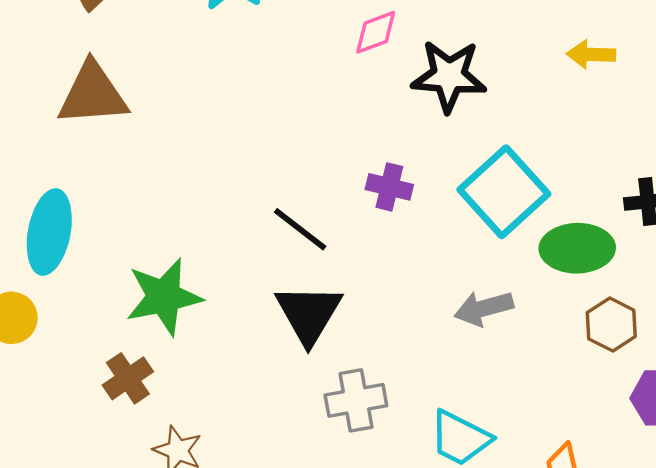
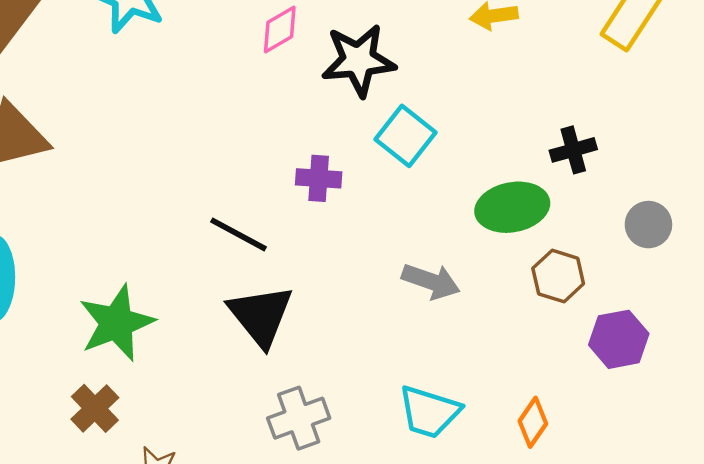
cyan square: (504, 192) -> (406, 136), moved, size x0.7
gray arrow: (484, 308) -> (431, 281), turned -136
gray cross: (356, 400) -> (299, 418), moved

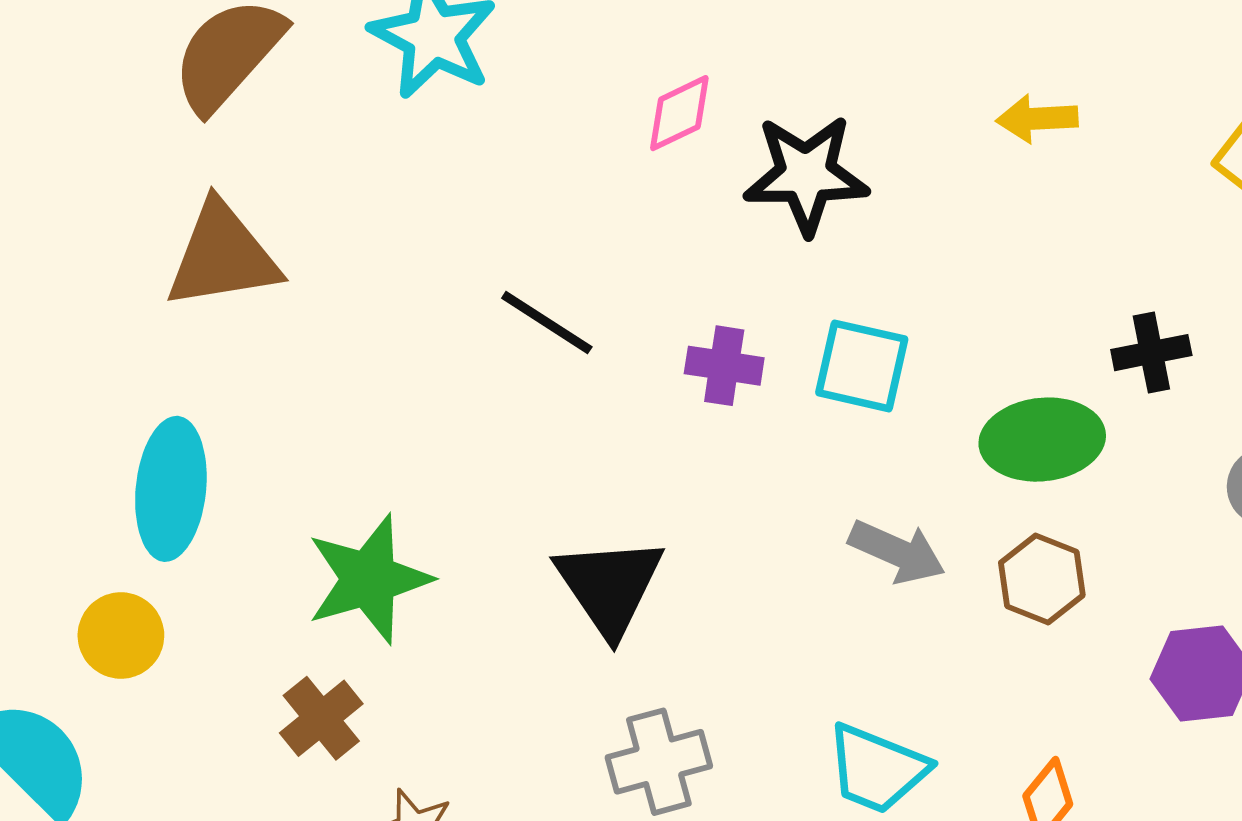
cyan square: (406, 136) -> (862, 366), moved, turned -30
black line: (239, 234) -> (547, 323), moved
brown hexagon: (558, 276) -> (1042, 579), moved

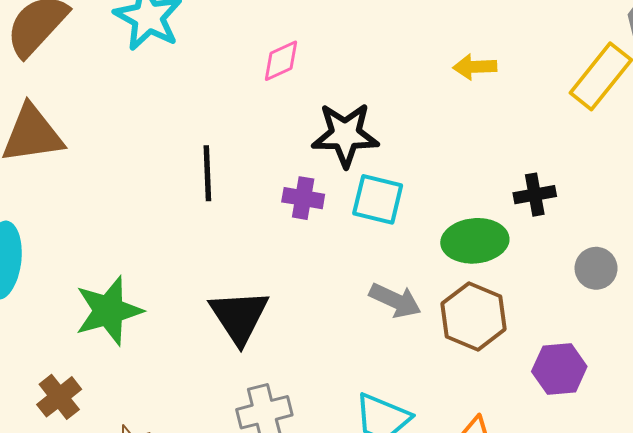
black star: (806, 175) -> (345, 135), moved
black line: (547, 323) -> (207, 173), turned 54
brown hexagon: (1042, 579) -> (474, 316), size x1.4
brown cross: (321, 718) -> (59, 397), moved

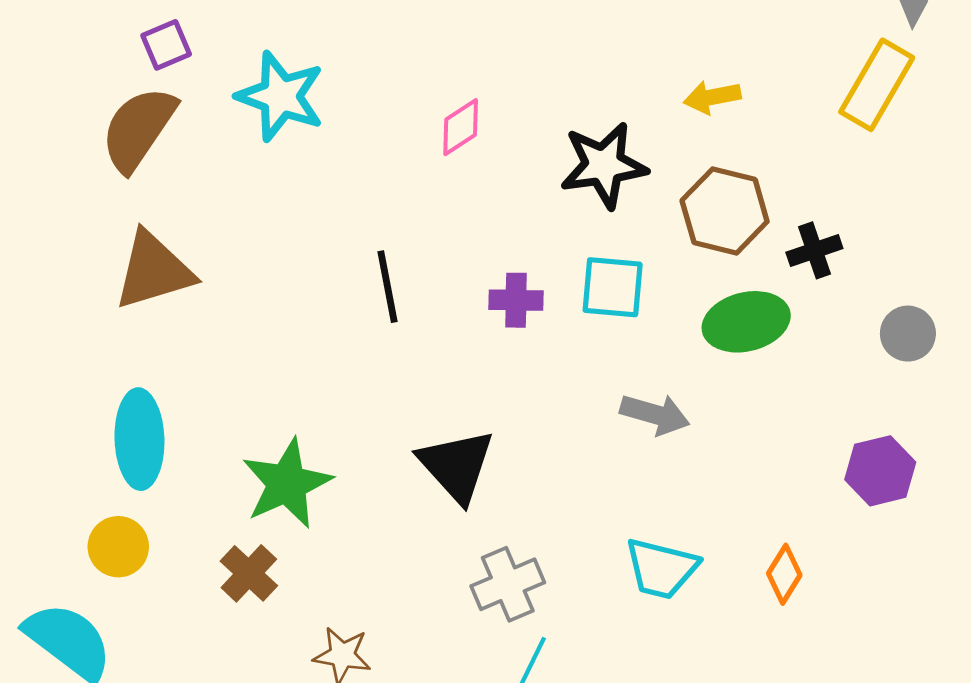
black star: (345, 135) -> (604, 165), moved
brown hexagon: (474, 316) -> (725, 211), moved
brown cross: (59, 397) -> (249, 573), moved

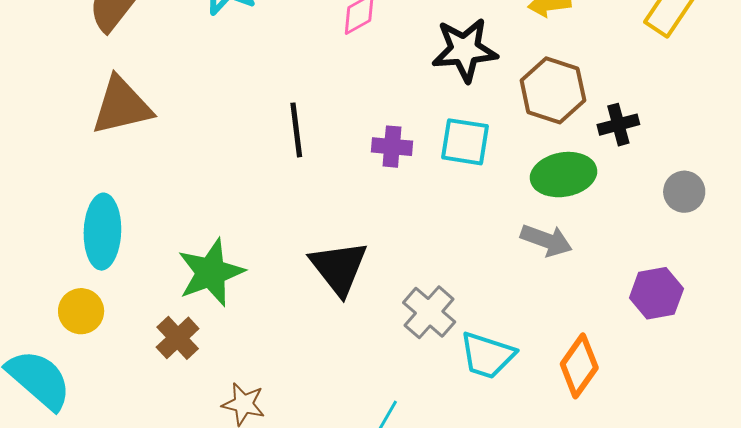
gray arrow: (655, 414) -> (546, 240), moved
orange diamond: (784, 574) -> (579, 366), size x1.4
gray cross: (508, 584) -> (429, 312), moved, turned -30

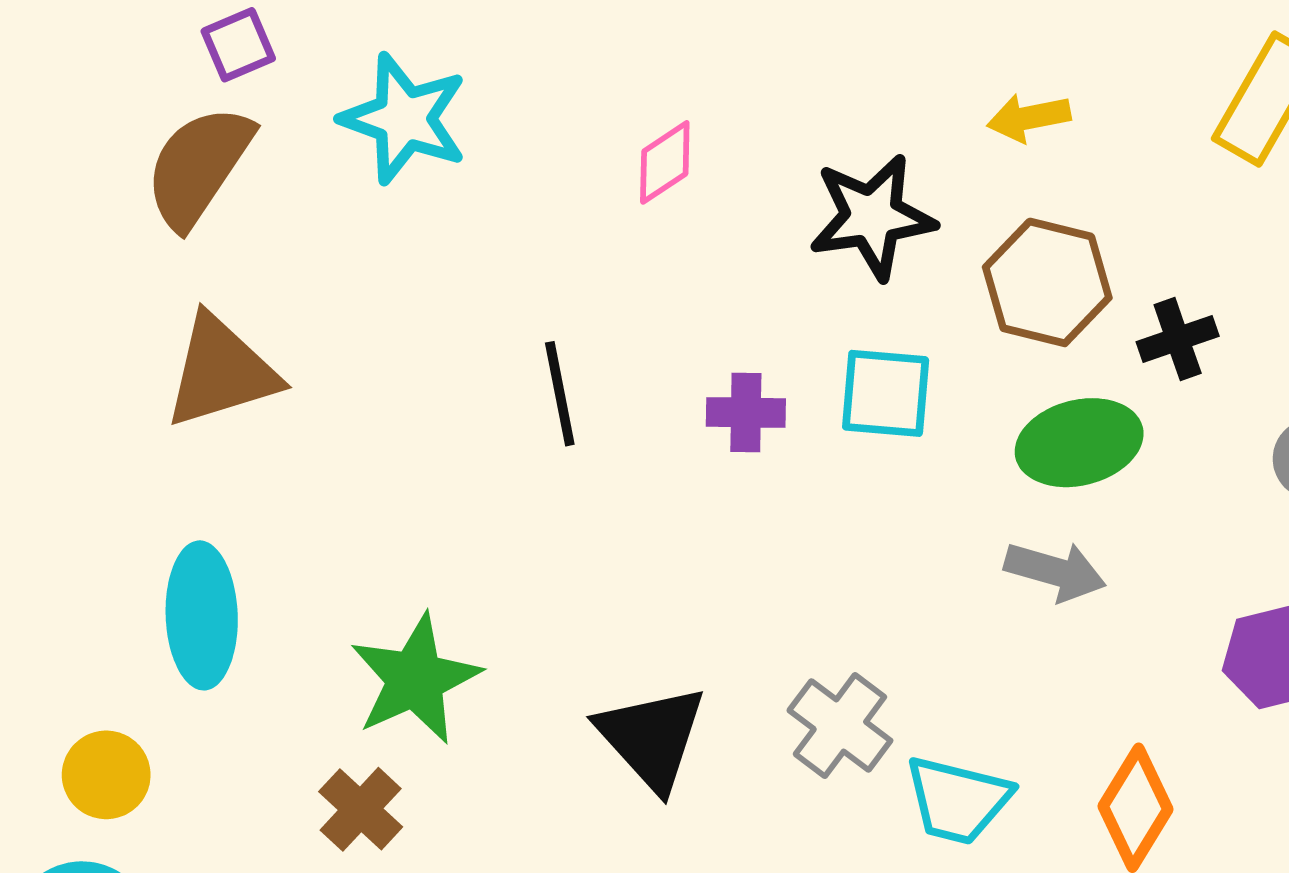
black triangle: (339, 268) -> (652, 738), moved
yellow circle: (81, 311) -> (106, 775), moved

